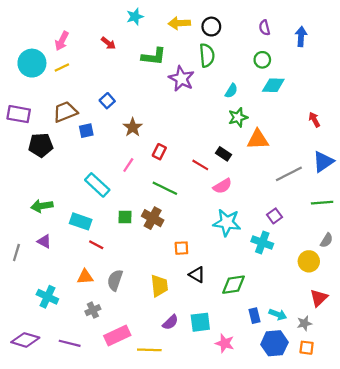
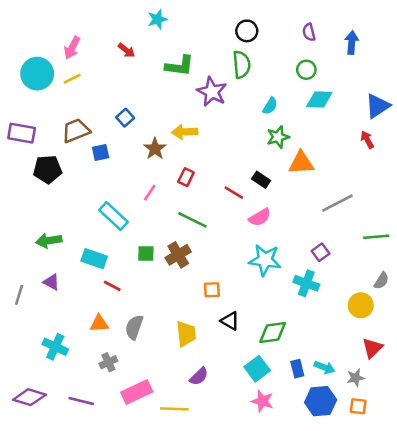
yellow arrow: (179, 23) -> (185, 132), moved
blue triangle: (323, 162) -> (378, 106), moved
brown cross: (153, 218) -> (178, 255), turned 30
cyan square: (200, 322) -> (257, 369), moved, turned -30

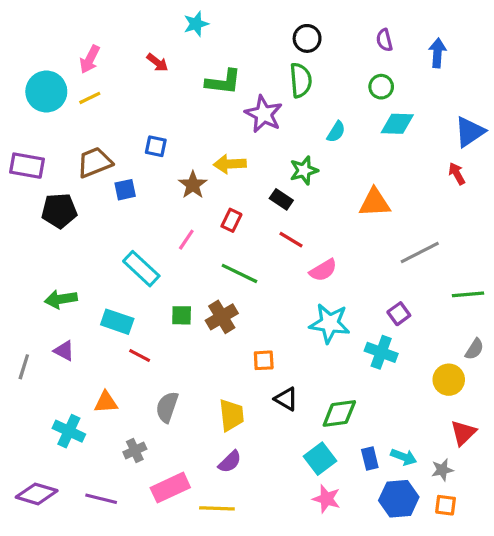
blue square: (125, 118) -> (156, 146), turned -36
green star: (278, 137) -> (304, 170), moved
black rectangle: (261, 180) -> (281, 199), moved
orange triangle: (99, 323) -> (106, 402), moved
purple semicircle: (199, 376) -> (230, 462), moved

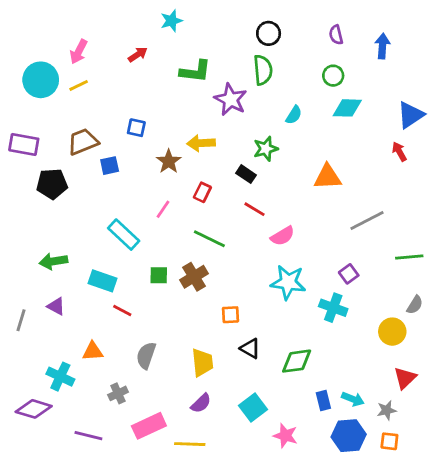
red arrow: (157, 63) -> (138, 55), turned -72
cyan square: (320, 459) -> (253, 408), moved
purple diamond: (37, 494) -> (34, 409), moved

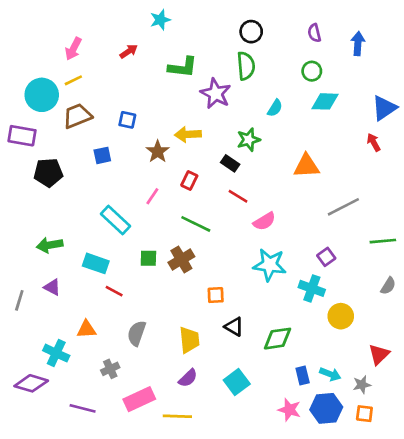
cyan circle: (41, 80) -> (42, 95), moved
brown trapezoid: (83, 142) -> (77, 116), moved
yellow circle: (392, 332) -> (341, 316), moved
pink star: (285, 436) -> (289, 410), moved

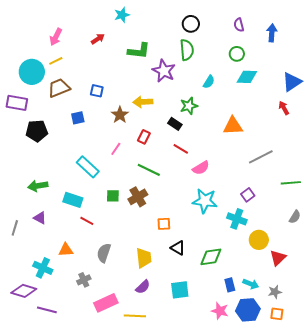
red triangle: (379, 354) -> (278, 258), moved
cyan square: (237, 382) -> (180, 290), turned 30
purple line: (83, 408) -> (47, 310), moved

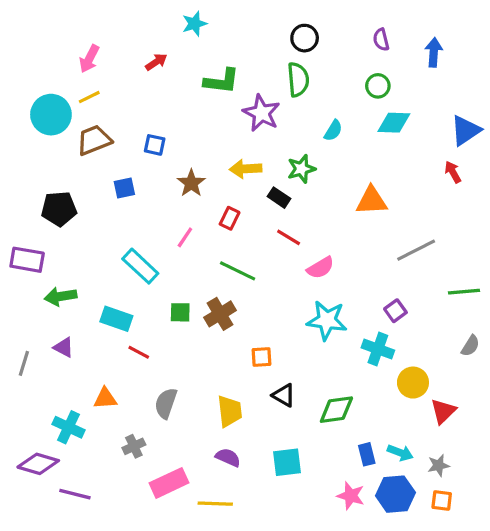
yellow arrow: (143, 102) -> (246, 169), moved
purple rectangle: (17, 103) -> (27, 260), moved
purple semicircle: (143, 287) -> (228, 457), turned -112

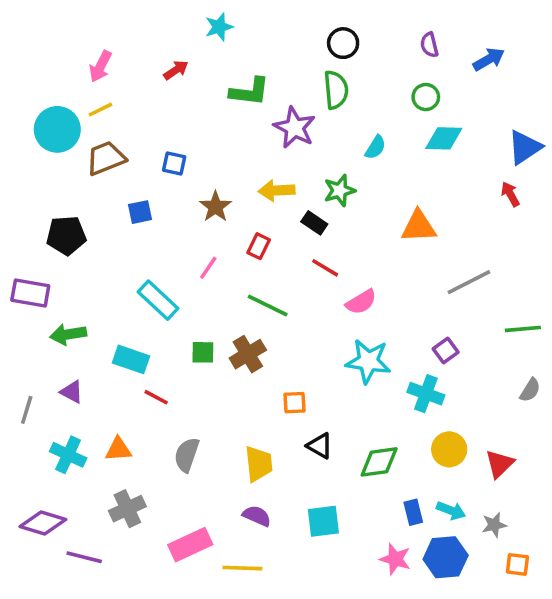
blue arrow: (434, 52) -> (489, 59), turned 56
yellow circle: (413, 383) -> (449, 449), moved
cyan cross: (69, 427) -> (68, 455), moved
gray cross: (134, 446) -> (127, 509), moved, size x1.4
orange square: (442, 501) -> (517, 564), moved

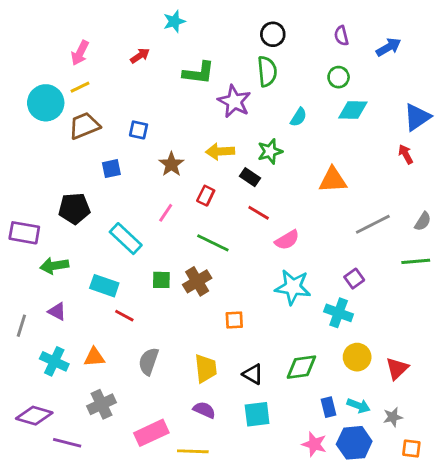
black pentagon: (66, 235) -> (74, 209), moved
gray semicircle: (530, 390) -> (423, 221), moved
black triangle: (320, 446) -> (253, 374), moved

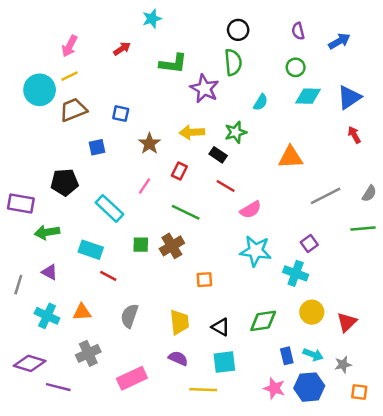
blue triangle: (417, 117) -> (349, 97), moved
yellow line: (193, 451) -> (203, 390), moved

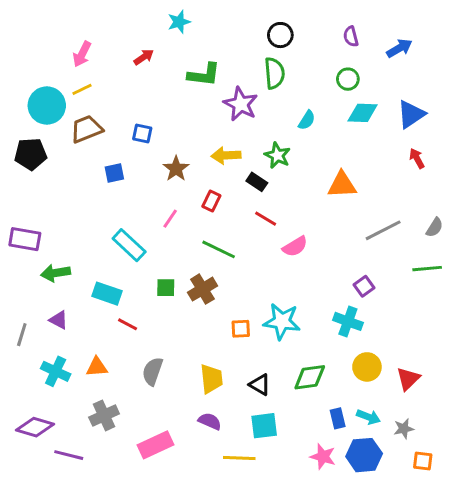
green star: (236, 132) -> (277, 155), turned -30
black pentagon: (65, 182) -> (31, 154), moved
cyan star: (256, 251) -> (282, 321), moved

